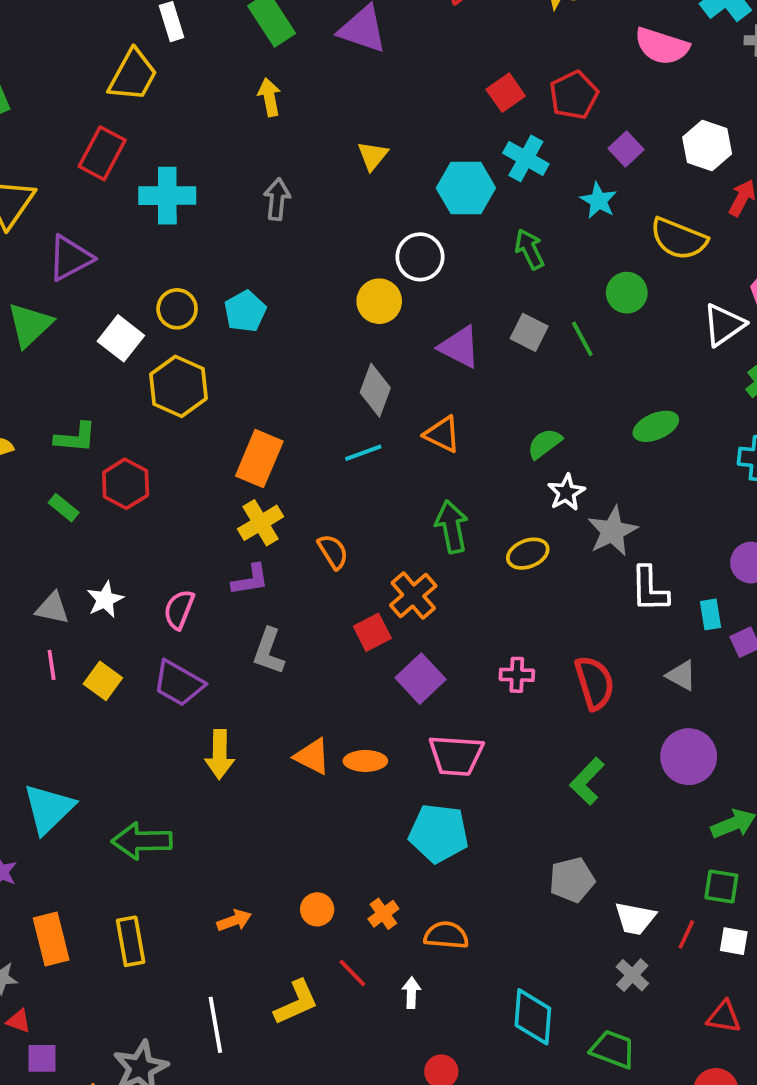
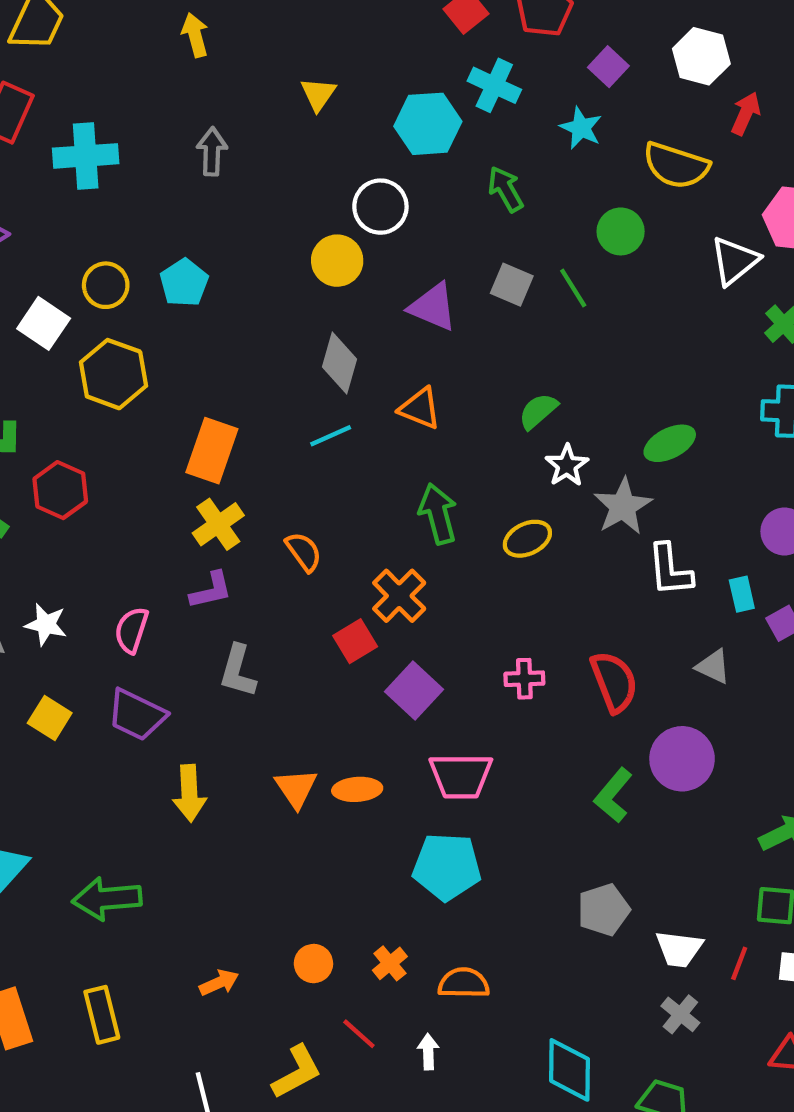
green ellipse: (656, 426) -> (670, 443), moved
white star: (105, 600) -> (46, 624), turned -30
orange triangle: (312, 756) -> (296, 788), turned 33
purple circle: (689, 757) -> (682, 759), moved

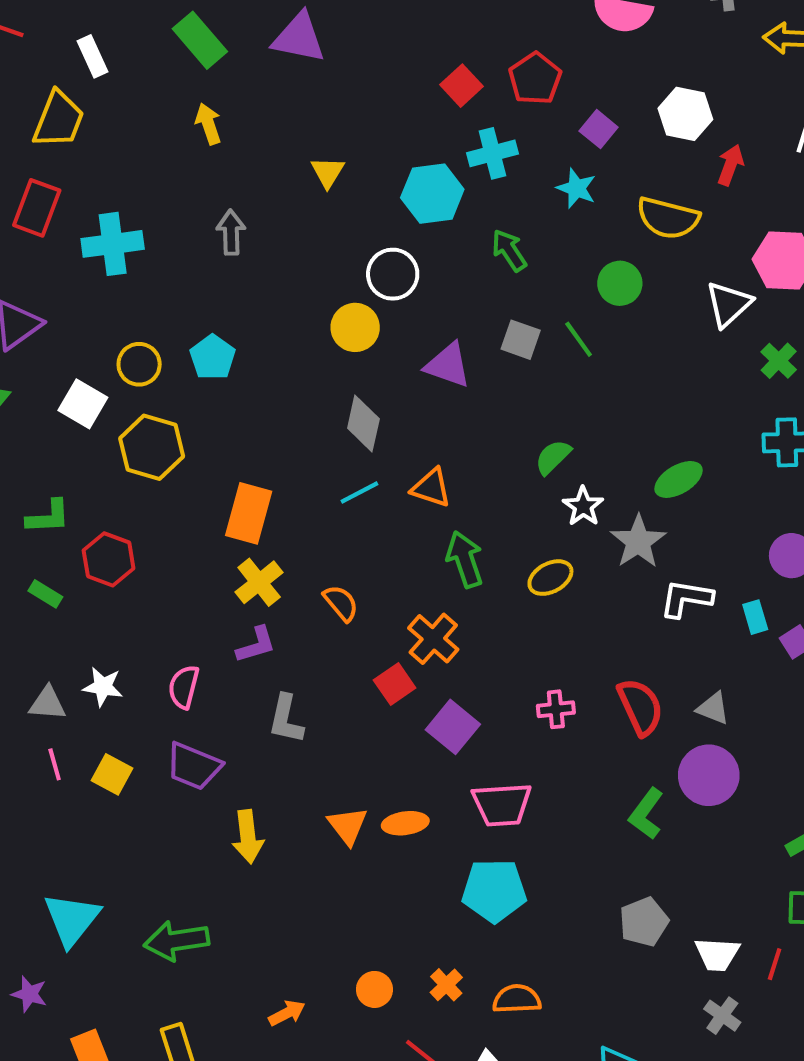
cyan cross: (494, 85) -> (492, 153), turned -36
orange triangle: (420, 408) -> (431, 488), moved
white L-shape: (670, 570) -> (686, 598), turned 108
gray triangle: (713, 667) -> (713, 708), moved

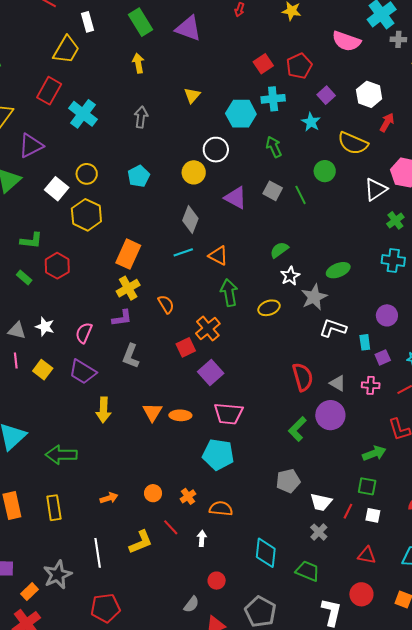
cyan cross: (113, 244) -> (83, 114), turned 36
cyan pentagon: (213, 357) -> (139, 176), moved
pink cross: (556, 709) -> (371, 385), moved

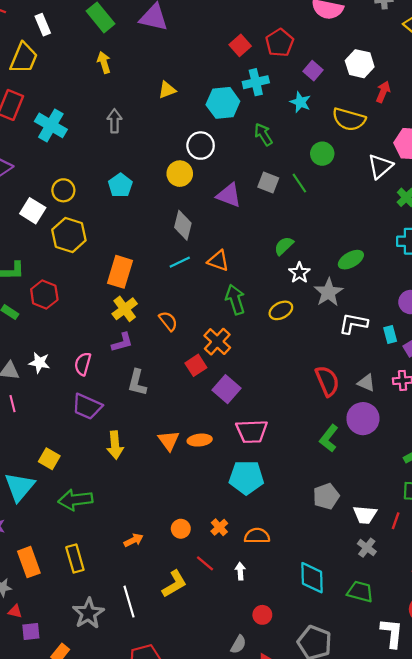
yellow triangle: (192, 95) -> (167, 90), turned 36
yellow square: (43, 370) -> (49, 459), moved
gray star: (58, 575) -> (88, 613), moved

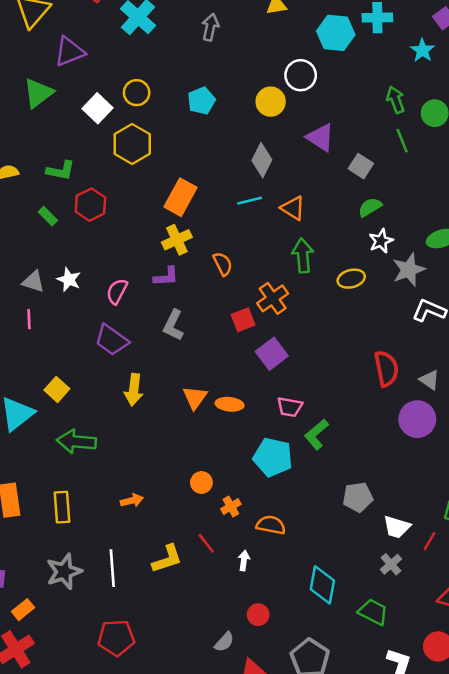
green arrow: (263, 134) -> (396, 100), moved
gray square: (268, 182) -> (361, 166), moved
pink trapezoid: (252, 431) -> (290, 407), size x0.7
green L-shape: (329, 438) -> (316, 434), moved
orange circle: (181, 529) -> (201, 483), moved

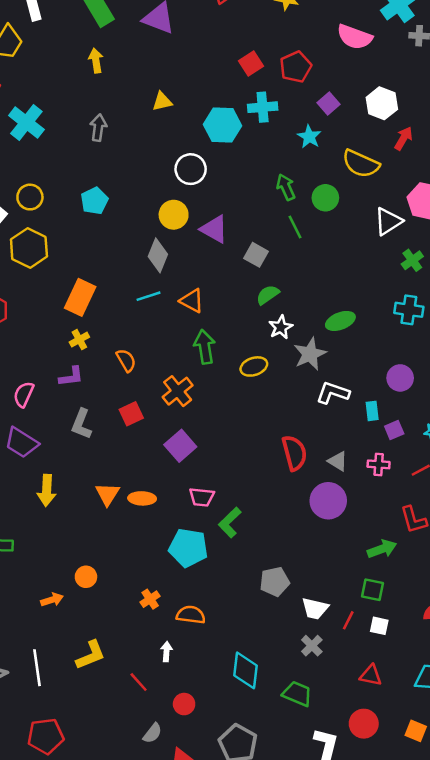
yellow circle: (271, 102) -> (174, 215), moved
yellow cross: (177, 240) -> (79, 340), size x0.7
red square: (243, 320) -> (131, 414), moved
orange circle: (201, 483) -> (86, 577), moved
red line: (206, 543) -> (139, 682), moved

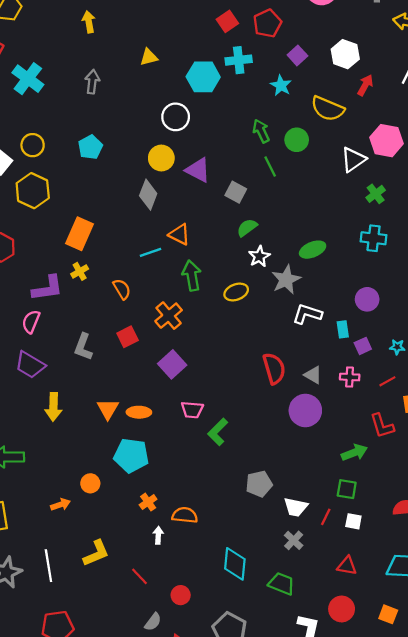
cyan line: (148, 296) -> (151, 252), moved
purple L-shape: (71, 377) -> (47, 288), moved, size x1.4
cyan pentagon: (188, 548) -> (131, 455), moved
white arrow: (166, 652) -> (158, 535), moved

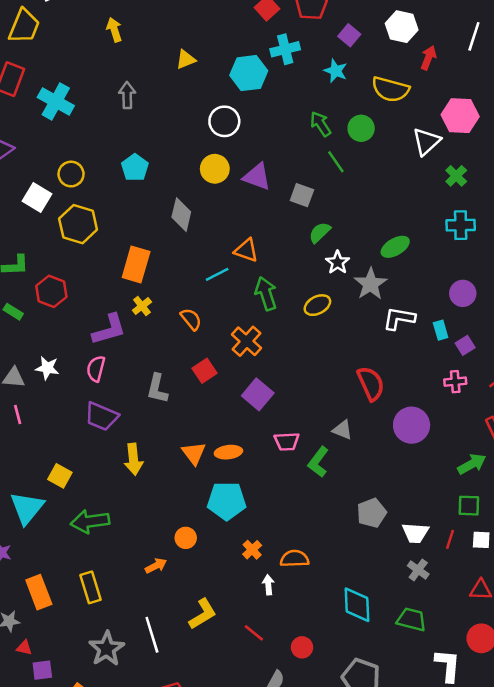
gray diamond: (148, 195) -> (181, 215), moved
gray triangle: (313, 375) -> (342, 430), moved

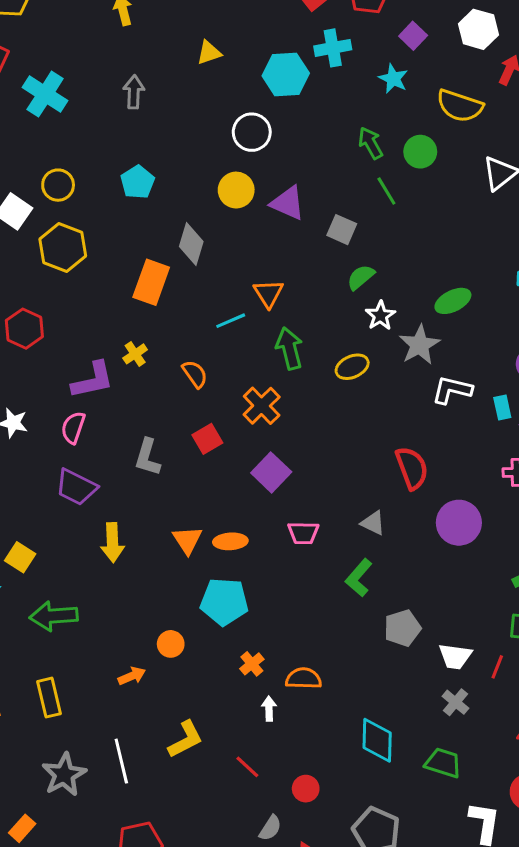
orange triangle: (246, 250) -> (268, 293), turned 35
orange rectangle: (136, 265) -> (151, 282), moved
green L-shape: (318, 462) -> (359, 578), moved

